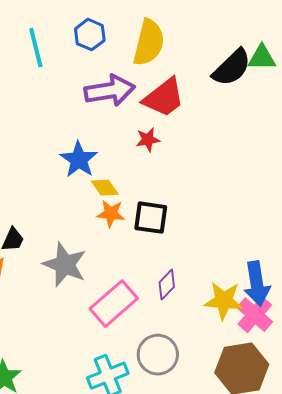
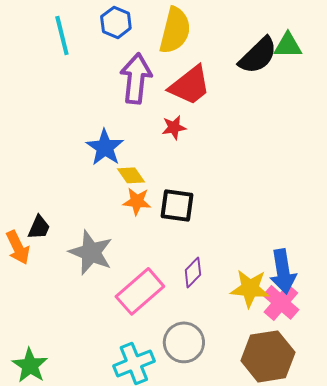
purple arrow: (110, 91) -> (136, 78), turned -75

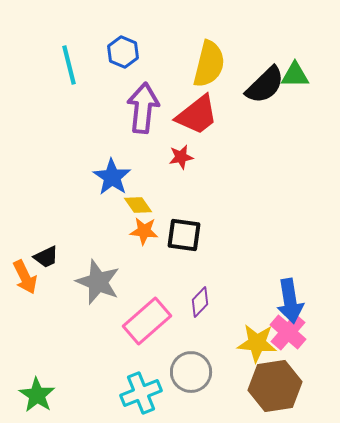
yellow semicircle: (175, 30) -> (209, 64), moved
black trapezoid: (39, 227) -> (46, 257), turned 40
yellow star: (250, 288) -> (257, 343), moved

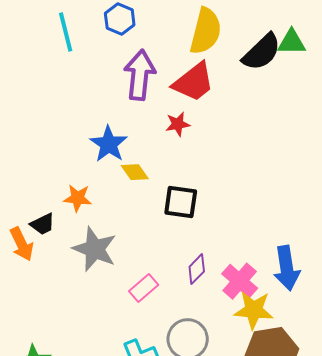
orange star: (144, 231) -> (78, 198), moved
pink rectangle: (147, 321) -> (144, 288), size x0.6
pink cross: (288, 332) -> (240, 281), moved

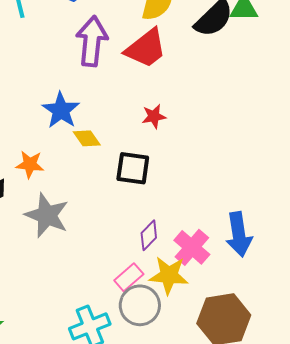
red star: (178, 124) -> (154, 116), moved
pink rectangle: (144, 288) -> (129, 277), moved
yellow star: (254, 310) -> (169, 275), moved

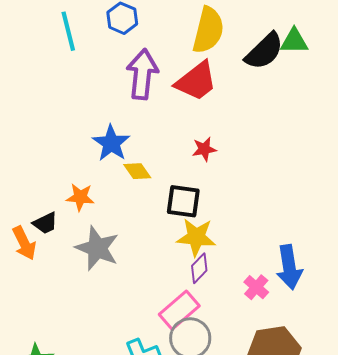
pink cross: (192, 247) -> (256, 287), moved, size x0.7
yellow star: (169, 275) -> (196, 237), moved
pink rectangle: (129, 277) -> (179, 310), size x1.4

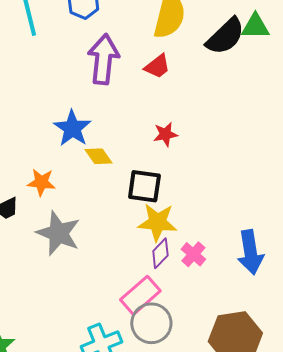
red trapezoid: (196, 81) -> (157, 66), size x0.6
pink cross: (256, 287) -> (193, 254), moved

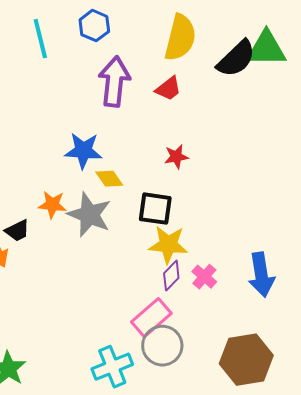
green triangle: (255, 26) -> (266, 49), size x1.4
blue star: (72, 128) -> (83, 151), turned -30
gray star: (58, 233) -> (89, 215), moved

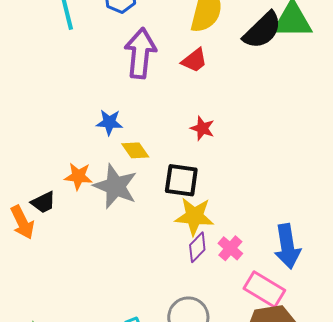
blue star: (83, 151) -> (109, 122), size x0.7
red star: (176, 157) -> (202, 128), turned 30
pink rectangle: (151, 318) -> (264, 289), moved, turned 72

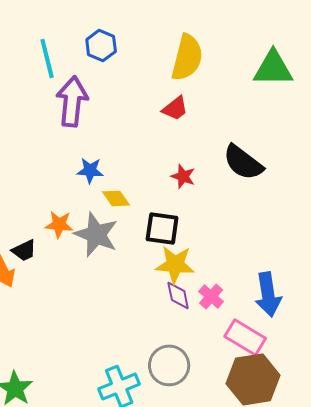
black semicircle: (262, 30) -> (243, 162), moved, turned 81
purple arrow: (140, 53) -> (72, 101), moved
purple diamond: (197, 247) -> (178, 295), turned -56

